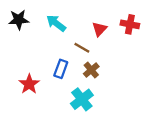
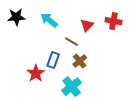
red star: (29, 84) -> (36, 73), moved

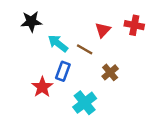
black star: (16, 17) -> (31, 22), moved
cyan arrow: (49, 20) -> (58, 43), moved
brown cross: (80, 61) -> (110, 72), moved

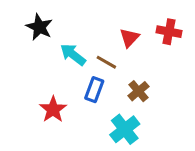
black star: (31, 22) -> (39, 27), turned 30
blue rectangle: (63, 71) -> (94, 90), moved
cyan cross: (85, 103) -> (125, 129), moved

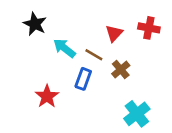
brown cross: (139, 91) -> (121, 70), moved
cyan cross: (125, 129) -> (137, 114), moved

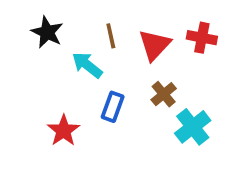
red triangle: (114, 33) -> (155, 45), size x1.4
brown line: (94, 55) -> (111, 36), moved, turned 48
cyan cross: (137, 114) -> (193, 127), moved

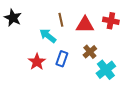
black star: (47, 32) -> (13, 18), moved
red triangle: (155, 45) -> (85, 25), turned 48
red star: (63, 131) -> (37, 62), moved

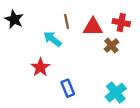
brown cross: (90, 52) -> (111, 46), moved
blue rectangle: (62, 59) -> (68, 88), moved, turned -42
cyan cross: (106, 70) -> (116, 93), moved

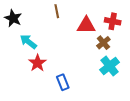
brown line: (67, 21) -> (57, 11), moved
cyan arrow: (52, 39) -> (28, 42), moved
cyan cross: (116, 93) -> (110, 66), moved

